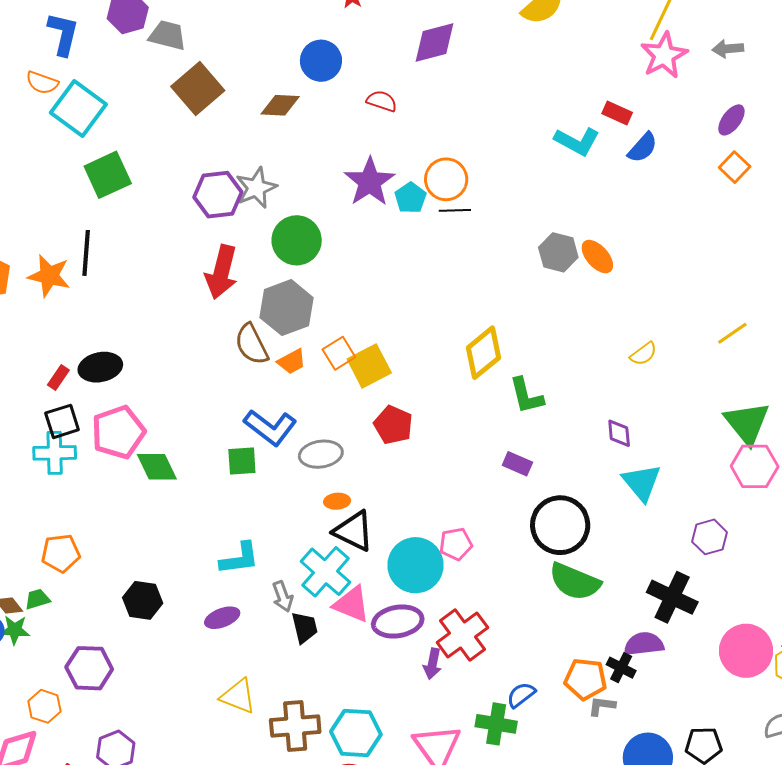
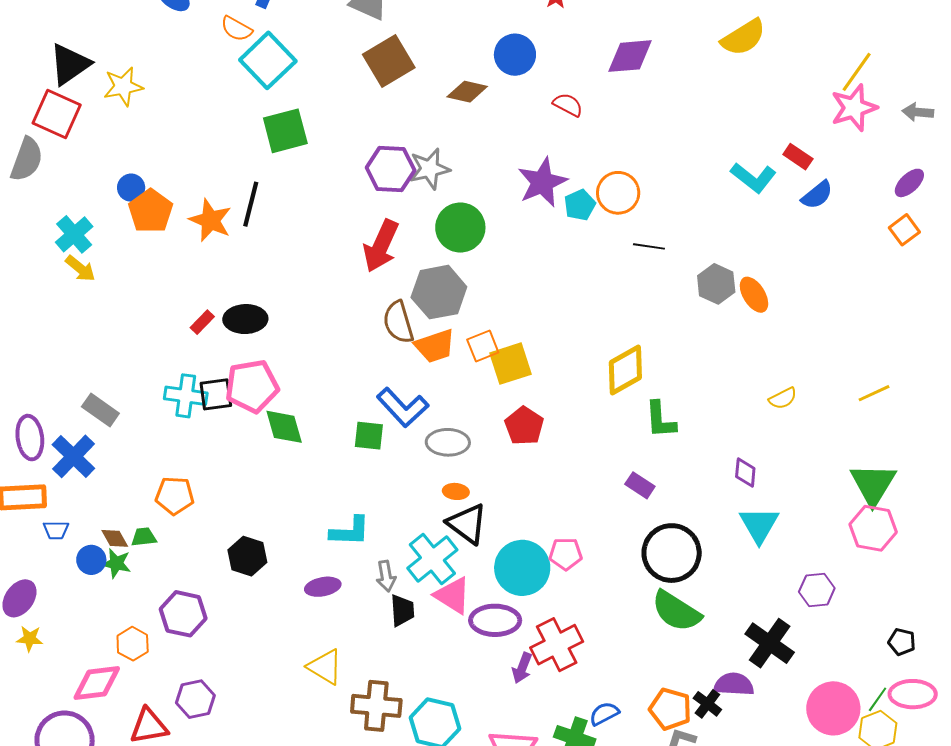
black line: (455, 210) -> (649, 246), moved
orange trapezoid: (292, 361) -> (435, 346), size x1.4
black square: (62, 421) -> (216, 394), moved

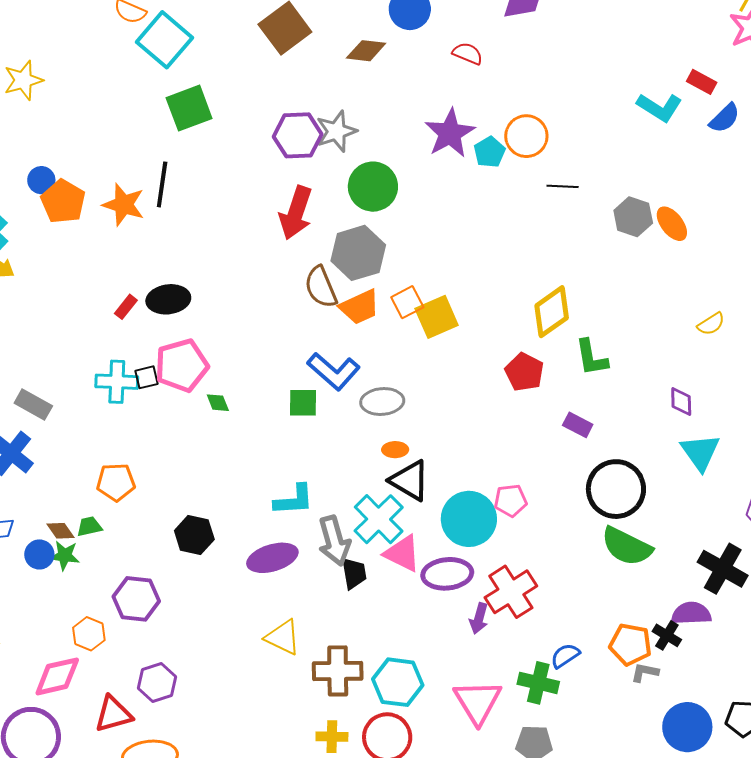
black square: (216, 394) -> (147, 377), size x0.7
red pentagon: (524, 426) -> (524, 372), moved
green diamond: (284, 427) -> (218, 403), size x0.6
gray arrow: (386, 576) -> (334, 541), size x1.6
purple ellipse: (323, 587) -> (272, 558), size x1.4

